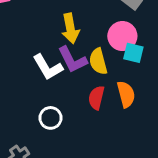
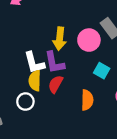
pink circle: (122, 36) -> (89, 40), moved
yellow semicircle: (98, 61) -> (35, 81), moved
red semicircle: (96, 98) -> (56, 84), moved

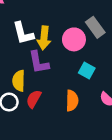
white L-shape: (34, 63) -> (23, 33), moved
red semicircle: (56, 84) -> (34, 99), moved

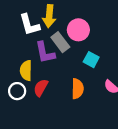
gray rectangle: (95, 27) -> (60, 42), moved
yellow arrow: (44, 38) -> (49, 16), moved

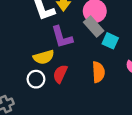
gray rectangle: (60, 42) -> (94, 26), moved
yellow semicircle: (26, 70) -> (44, 57), turned -102

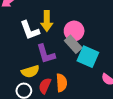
cyan square: (110, 41) -> (88, 57), size x1.5
orange semicircle: (98, 72) -> (62, 83), moved

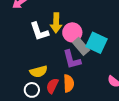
pink circle: (74, 31) -> (72, 32), moved
purple L-shape: (46, 54) -> (72, 60), moved
cyan square: (88, 57) -> (96, 43), moved

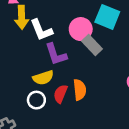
yellow arrow: (56, 23) -> (22, 17), moved
cyan square: (96, 43) -> (107, 17), moved
purple L-shape: (72, 60) -> (56, 54), moved

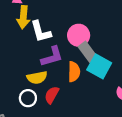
cyan square: (107, 17) -> (99, 66), moved
purple L-shape: (56, 54) -> (52, 57), turned -95
orange semicircle: (80, 90) -> (74, 72), moved

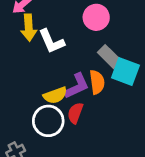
pink circle: (79, 35) -> (96, 17), moved
purple L-shape: (52, 57) -> (77, 86), moved
white circle: (28, 98) -> (48, 121), size x1.5

